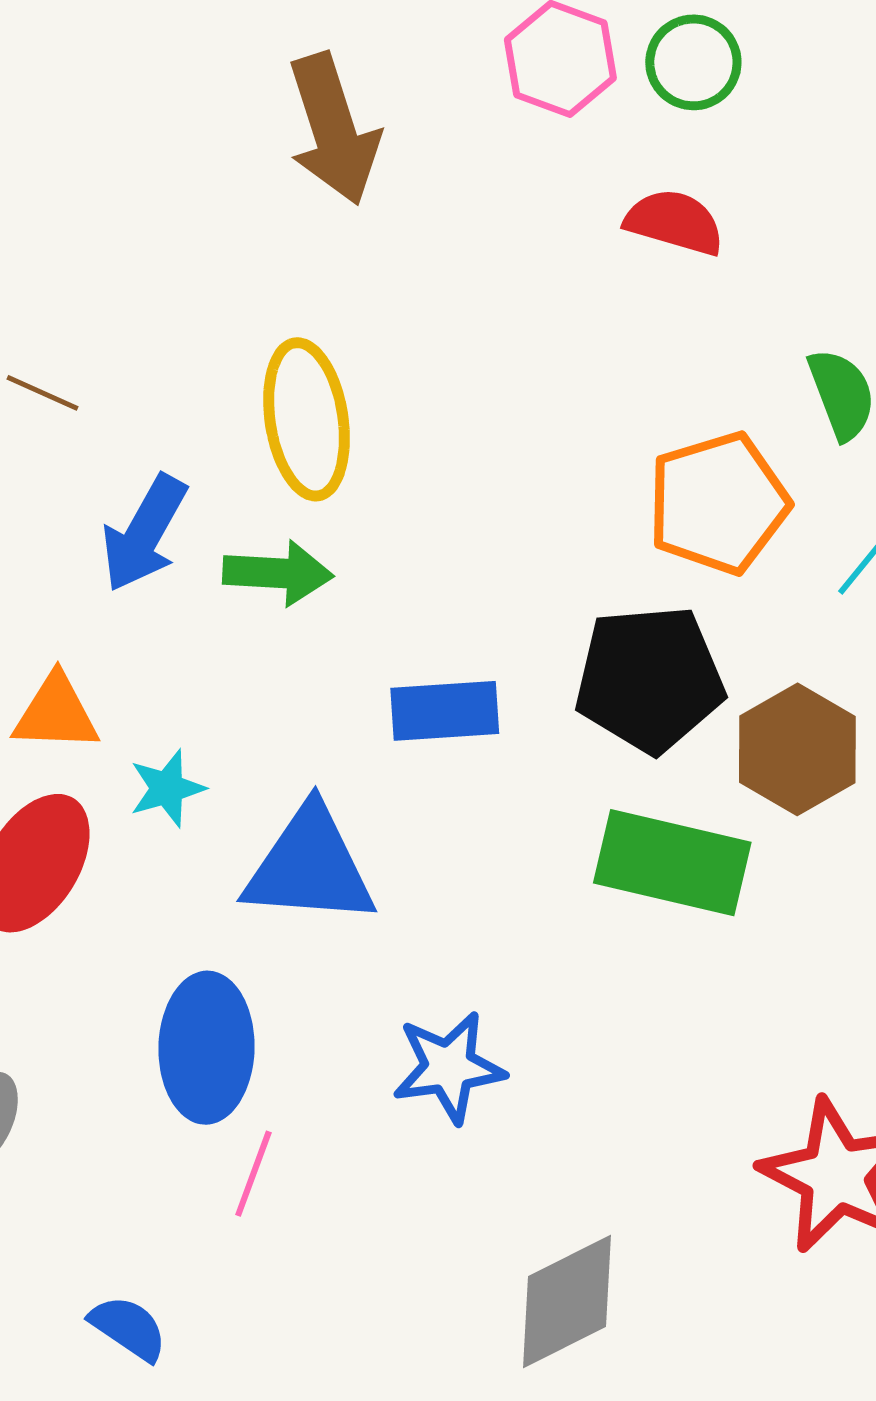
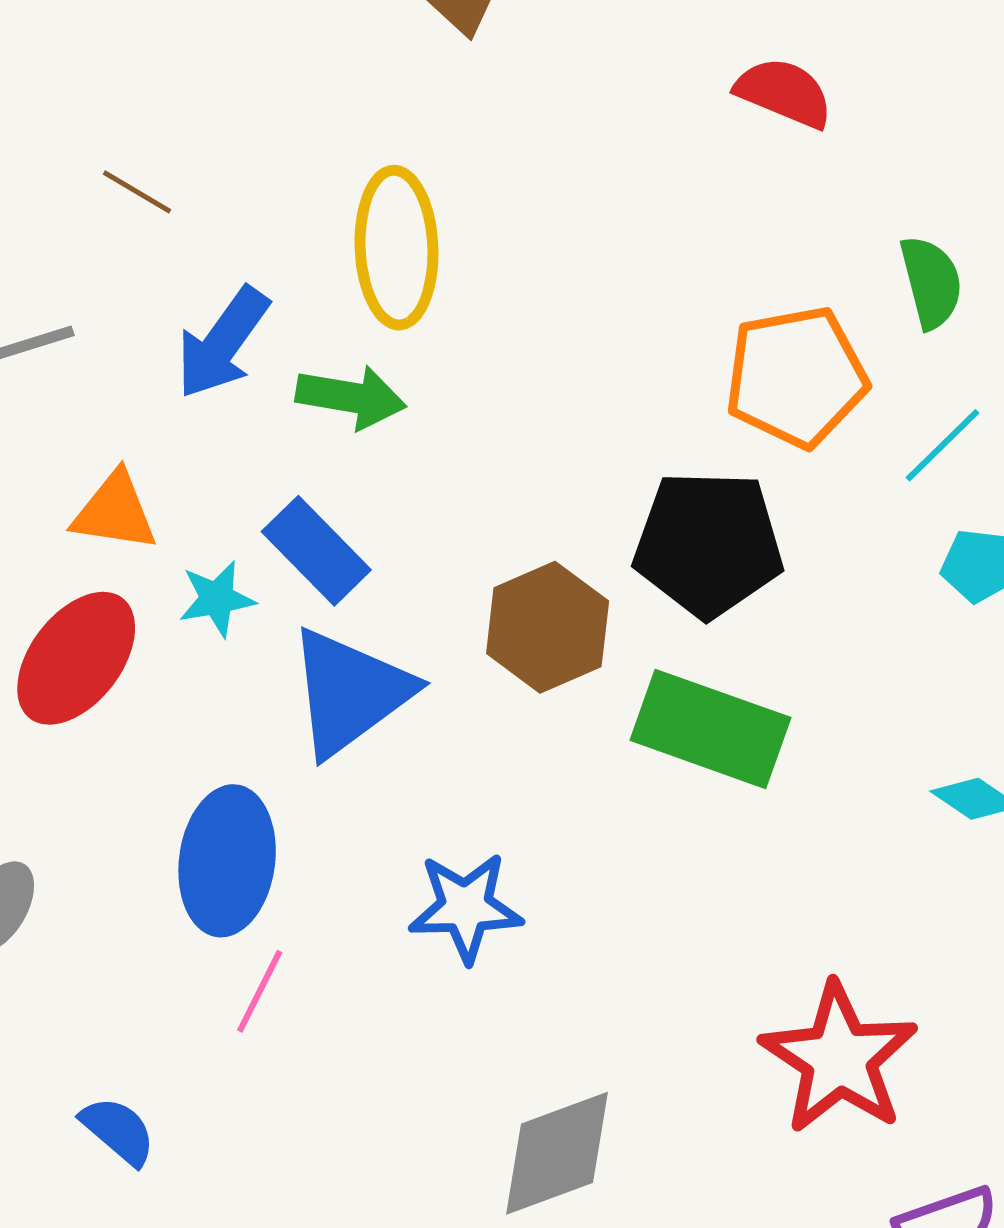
blue rectangle: (445, 711) -> (316, 551), moved, turned 43
brown hexagon: (797, 749) -> (548, 627), moved
blue triangle: (310, 866) -> (350, 692), turned -47

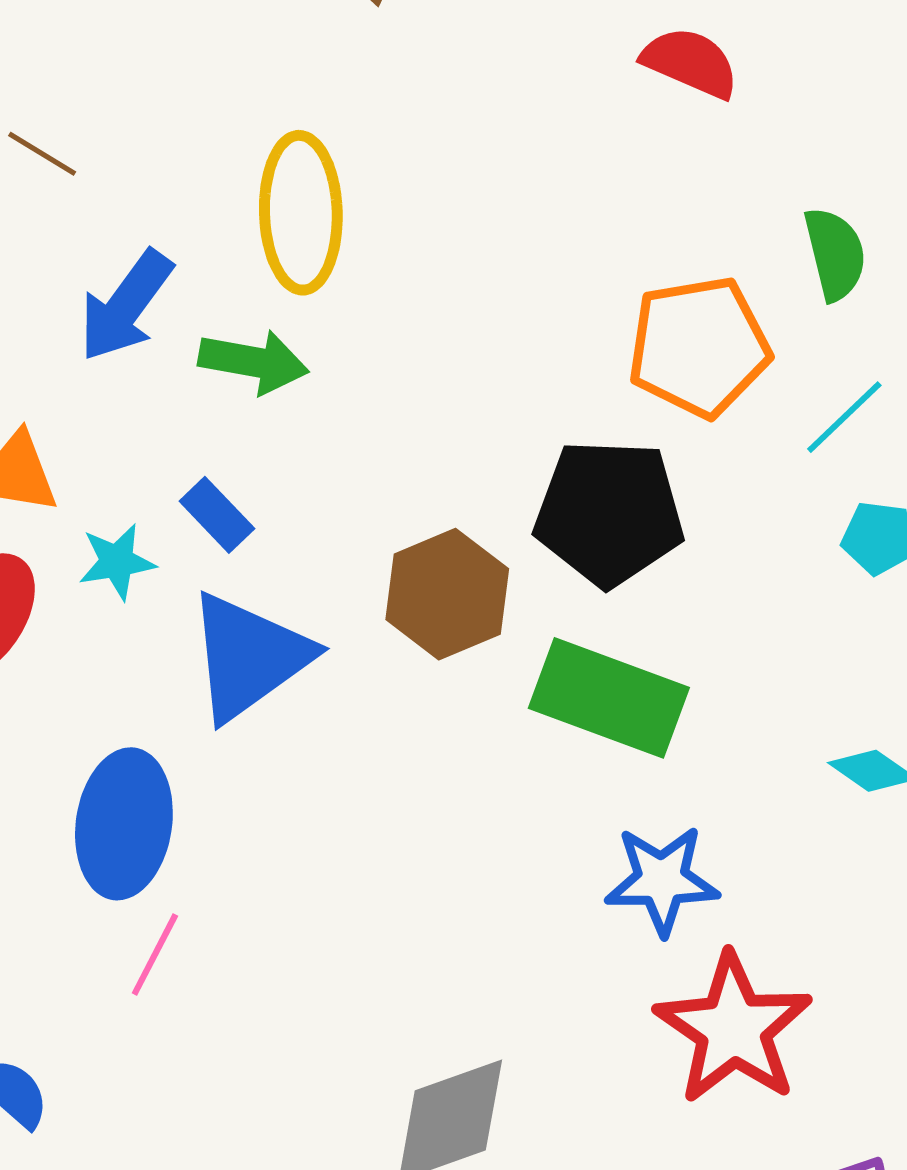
blue rectangle: (316, 551) -> (217, 515), size x0.7
blue star: (466, 907) -> (662, 880), moved

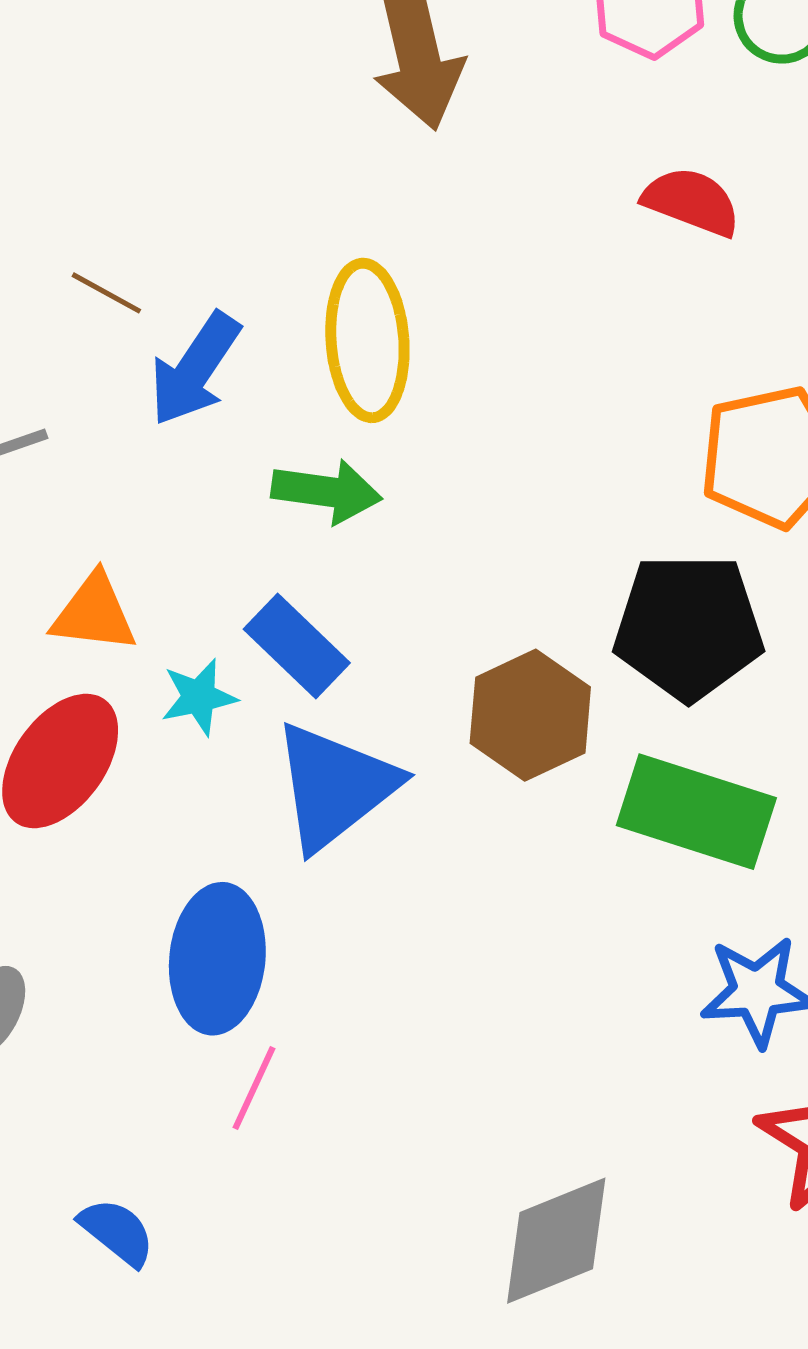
red semicircle: (690, 63) -> (692, 202), moved
blue arrow: (126, 306) -> (195, 369), moved
blue rectangle: (217, 515) -> (297, 646), size x1.4

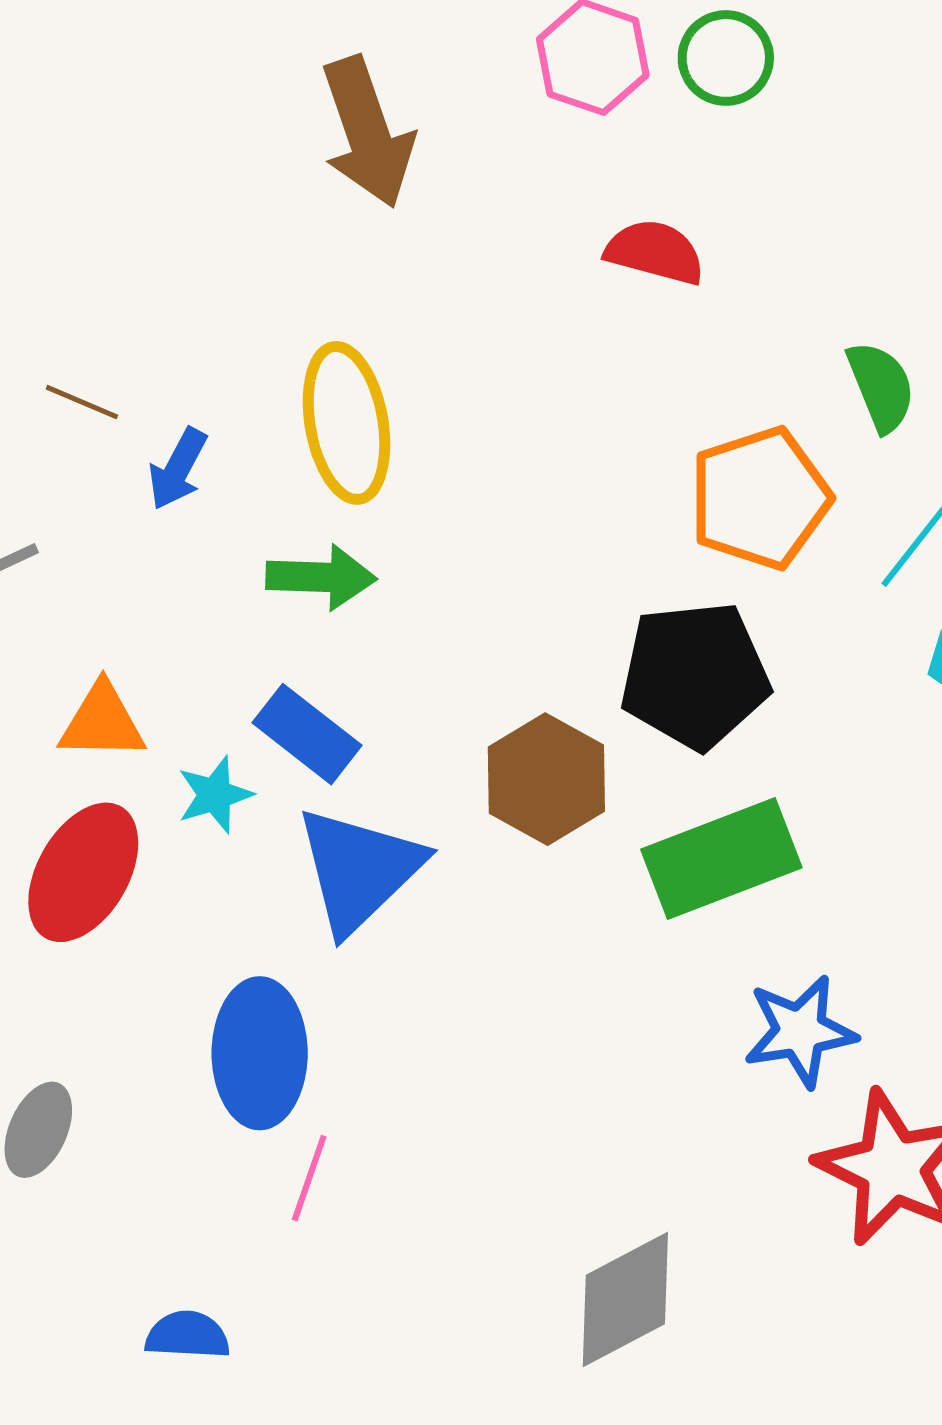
blue arrow: (195, 369) -> (178, 469), size x0.7
green rectangle: (696, 812) -> (721, 858), turned -33
blue semicircle: (117, 1232) -> (187, 1335), turned -30

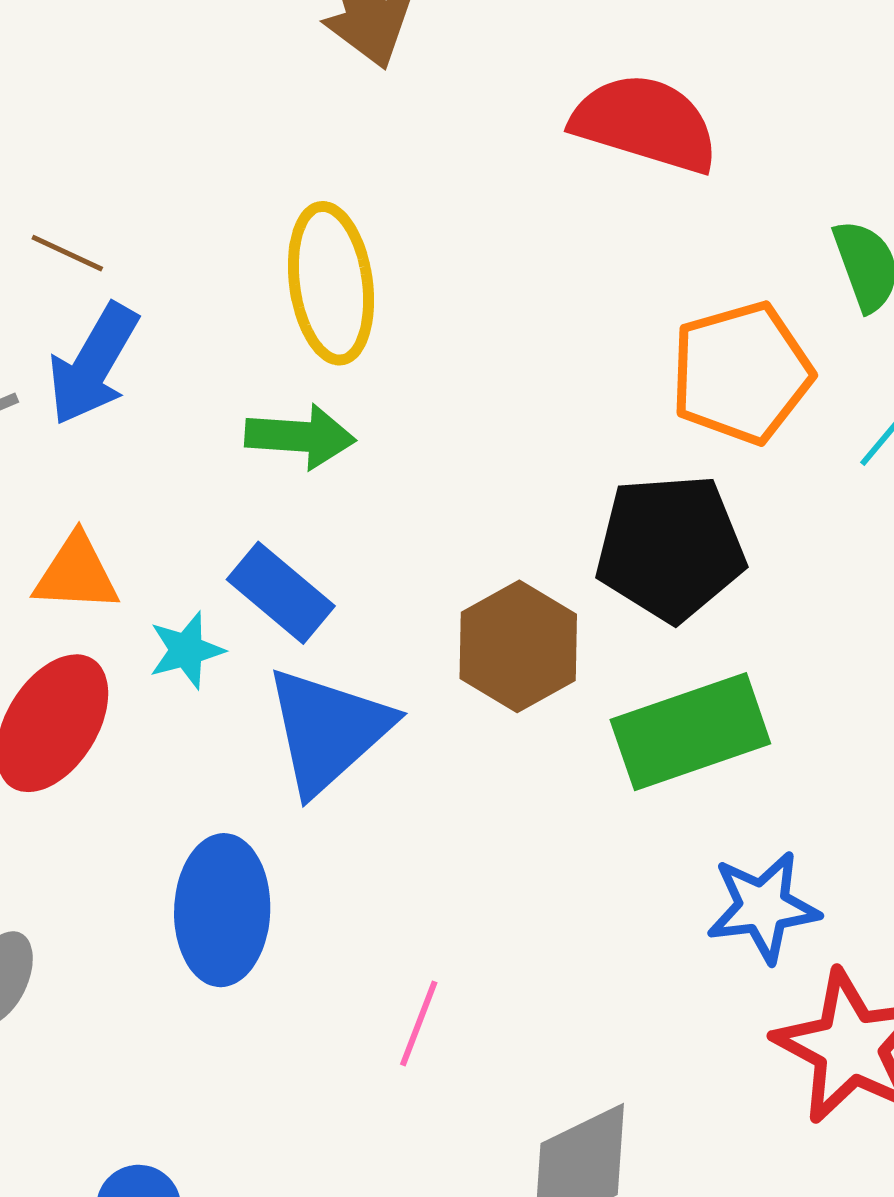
red semicircle: (655, 252) -> (645, 123), size x1.5
blue arrow: (178, 469) -> (93, 364), moved, size x1.5
pink line: (309, 1178) -> (419, 1023), moved

